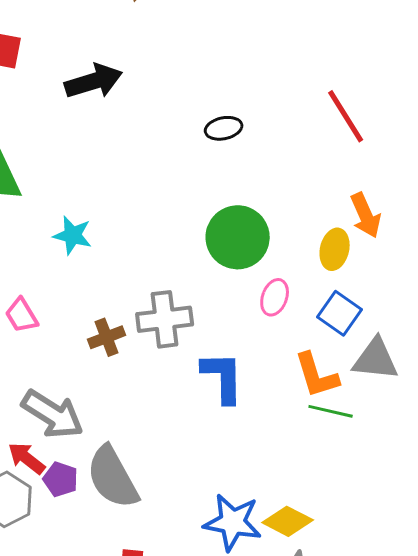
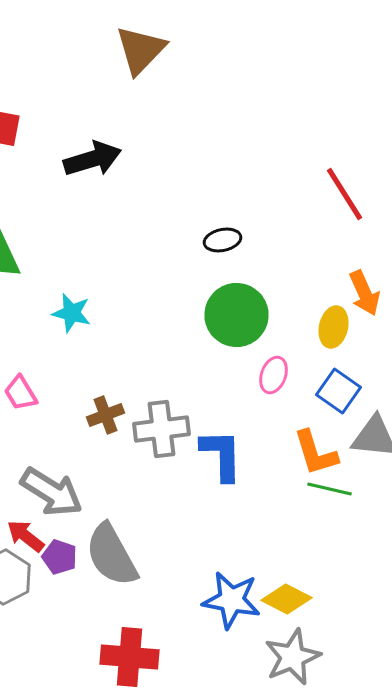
black ellipse: (224, 128) -> (222, 240), moved
gray cross: (165, 319) -> (162, 429), moved

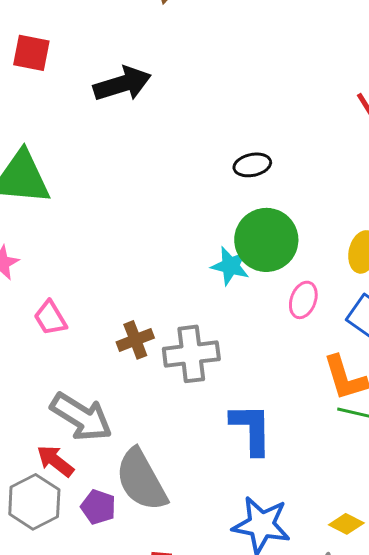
cyan star: (72, 313) -> (230, 266), moved
blue L-shape: (222, 455) -> (251, 429), moved
purple pentagon: (60, 557) -> (98, 507), moved
yellow diamond: (286, 599) -> (346, 524), moved, size x0.7

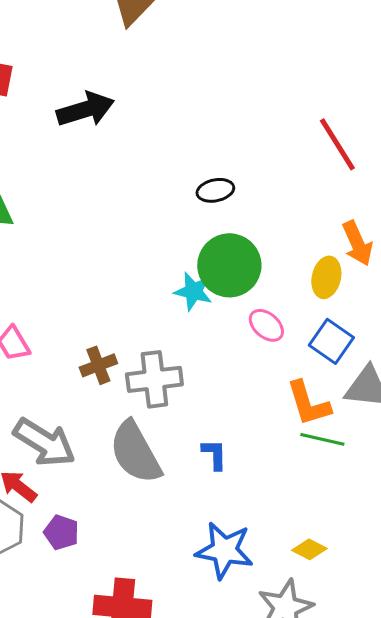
pink ellipse: (303, 300) -> (266, 325), turned -69
blue L-shape: (251, 429) -> (214, 454), size x0.6
gray semicircle: (141, 480) -> (135, 452), moved

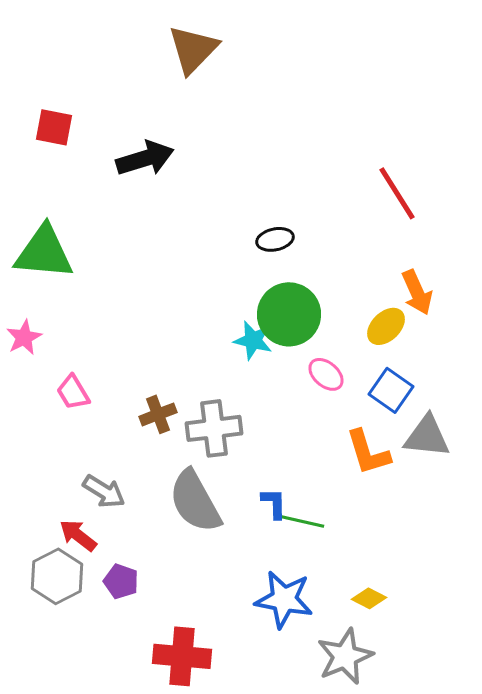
yellow ellipse: (326, 277) -> (386, 326), turned 33
green line: (322, 439) -> (302, 521), moved
gray arrow: (44, 442) -> (104, 491), size x0.7

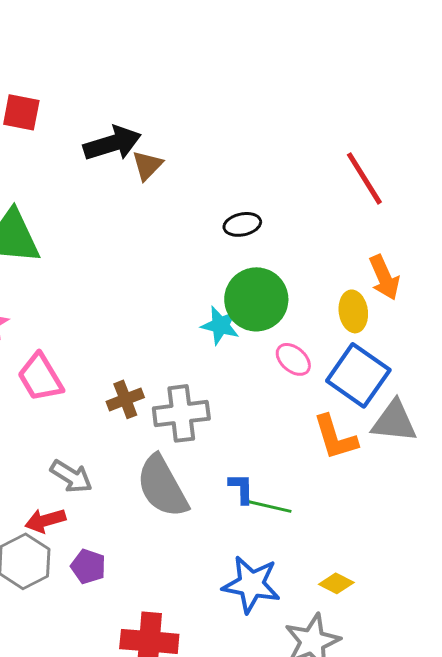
brown triangle: (193, 49) -> (147, 165), moved, size x0.6
yellow ellipse: (386, 326) -> (353, 311), turned -54
blue square: (391, 390) -> (358, 375), size x1.4
pink trapezoid: (73, 392) -> (40, 377), size x1.4
red arrow: (78, 535) -> (45, 520), turned -54

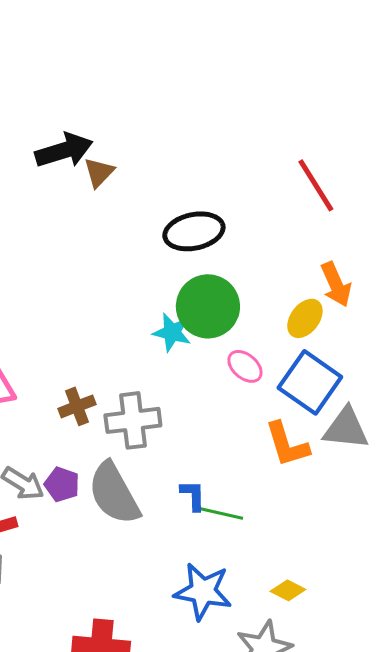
black ellipse: (242, 224) -> (194, 231), size x1.6
yellow ellipse: (353, 311) -> (305, 318), turned 45
purple pentagon: (88, 566) -> (62, 484), moved

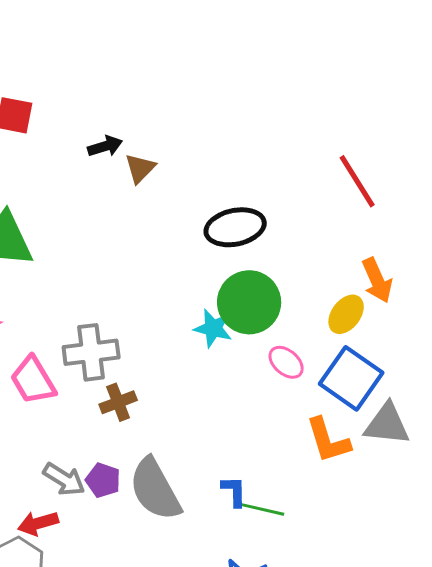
black arrow: (64, 150) -> (105, 146), size x0.6
gray cross: (133, 420) -> (91, 352), moved

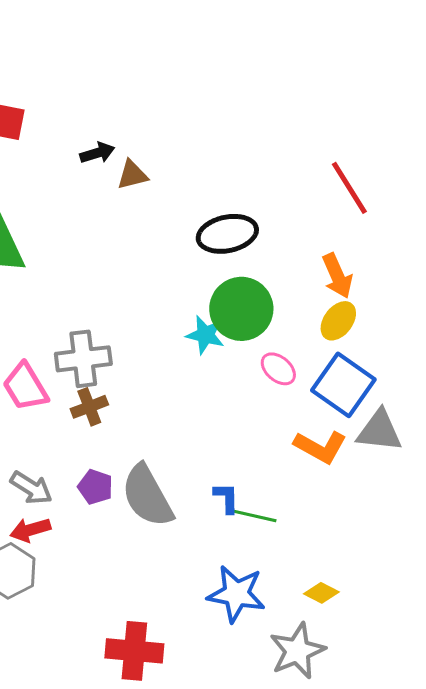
brown triangle: (140, 168) -> (132, 175), turned 32
orange arrow: (377, 280) -> (337, 276), moved
brown cross: (118, 402) -> (89, 407), moved
orange L-shape: (328, 440) -> (320, 447), turned -44
gray arrow: (64, 479) -> (31, 488), moved

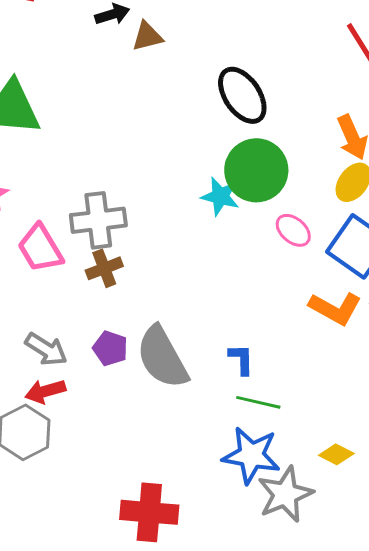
black ellipse: (227, 234) -> (242, 95), turned 68
green line: (254, 516) -> (258, 402), moved
gray star: (297, 651) -> (285, 494), moved

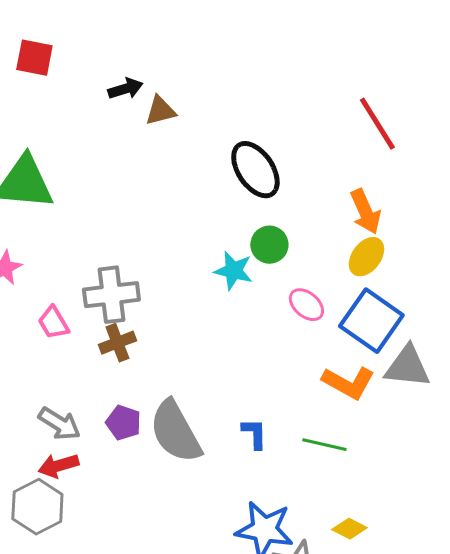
green circle: (256, 170) -> (269, 245), size x0.6
pink trapezoid: (40, 248) -> (53, 323), size x0.7
green line: (258, 402) -> (324, 445), moved

